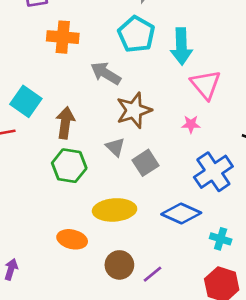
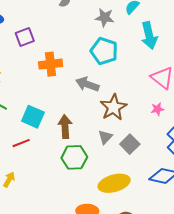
cyan arrow: (181, 46) -> (149, 35), moved
gray triangle: (115, 147) -> (105, 137), turned 42

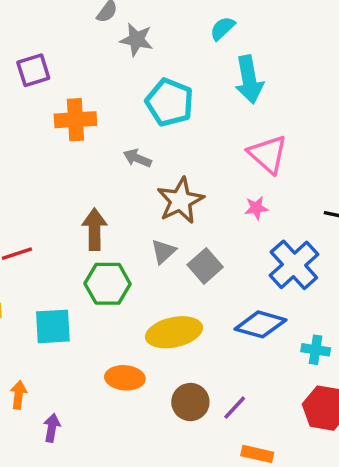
gray star: (105, 18) -> (136, 40), moved
gray arrow: (87, 84) -> (137, 158), size x0.7
cyan square: (33, 117) -> (53, 326), moved, turned -30

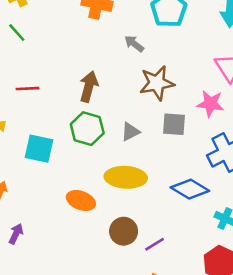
pink star: (256, 208) -> (210, 104), size x1.5
gray triangle: (163, 251) -> (130, 132), moved
gray square: (205, 266) -> (174, 124), moved, turned 30
purple arrow: (52, 428) -> (16, 234), moved

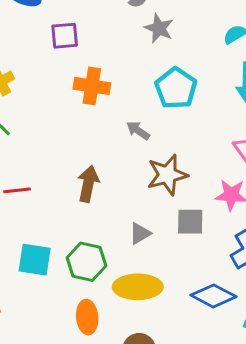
green hexagon: (87, 129) -> (87, 262), moved
orange ellipse: (81, 200) -> (87, 317), turned 68

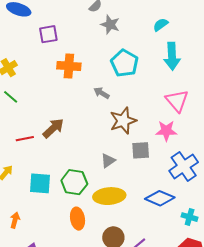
brown arrow: (88, 184) -> (53, 128), moved, turned 40

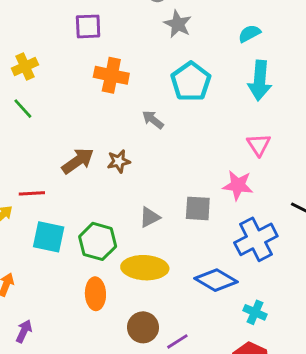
pink triangle: (177, 101) -> (259, 145), size x0.7
brown star: (123, 121) -> (119, 161), moved, size x0.6
red line: (25, 139) -> (32, 193), moved

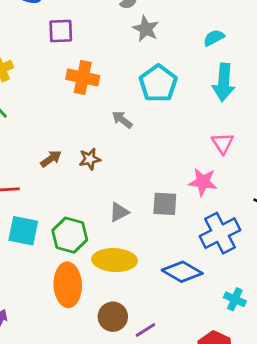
brown arrow: (78, 161) -> (51, 159), size x0.7
orange ellipse: (95, 294) -> (68, 285), size x1.4
cyan cross: (255, 312) -> (235, 299), moved

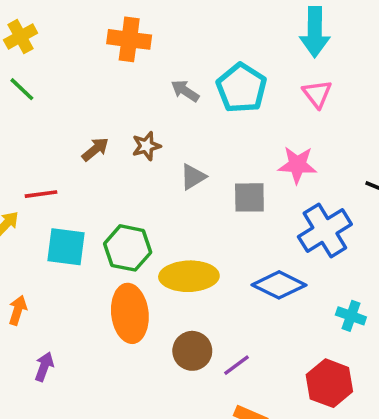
cyan pentagon: (158, 83) -> (242, 88), moved
pink triangle: (223, 143) -> (317, 94), moved
gray triangle: (119, 212) -> (193, 177), moved

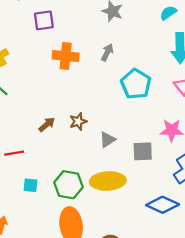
gray arrow: (185, 91) -> (107, 52), moved, turned 84
cyan square: (66, 247) -> (30, 185), size x0.6
yellow ellipse: (189, 276) -> (108, 181), moved

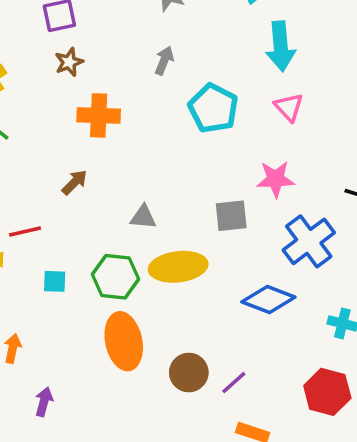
orange cross: (66, 56) -> (99, 115), moved
brown star: (78, 121) -> (69, 62), moved
gray triangle: (108, 140) -> (143, 217), moved, turned 42

